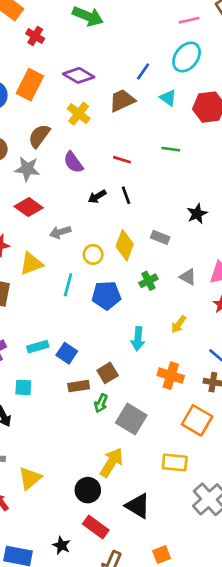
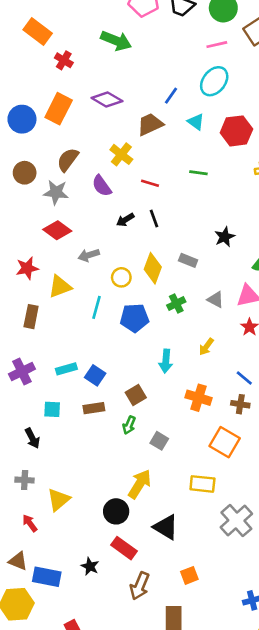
yellow cross: (79, 114) -> (121, 154), moved
brown rectangle: (79, 386) -> (94, 408), moved
gray square: (131, 419) -> (159, 441), size x0.6

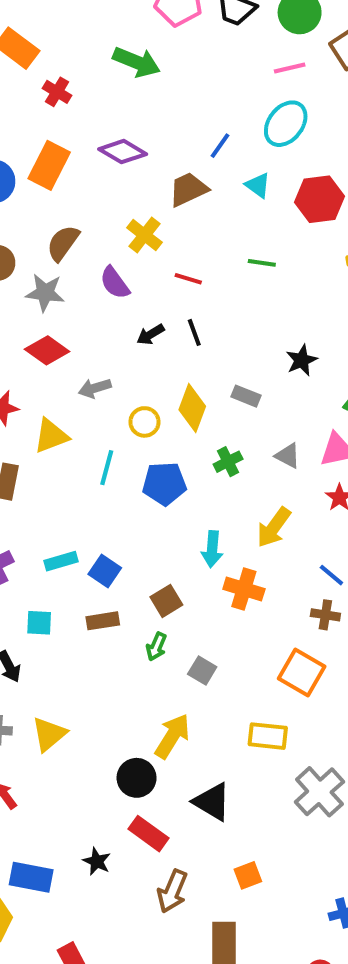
yellow arrow: (206, 347) -> (274, 527), size x1.5
orange cross: (198, 398) -> (244, 589), moved
yellow triangle: (59, 500) -> (49, 734), moved

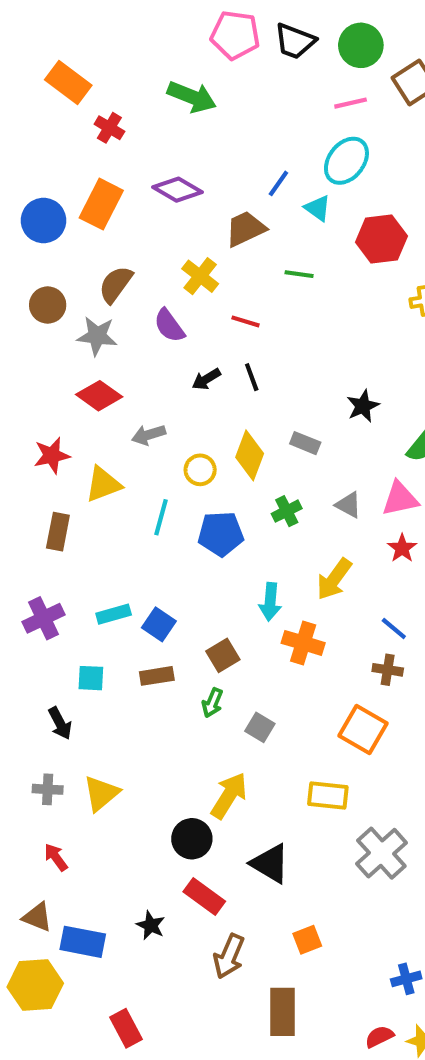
cyan triangle: (258, 185) -> (318, 208), moved
green line: (262, 263) -> (299, 274), moved

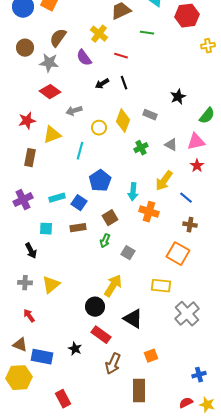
blue pentagon: (221, 534) -> (100, 181), moved, turned -30
blue line: (394, 629) -> (186, 198), moved

